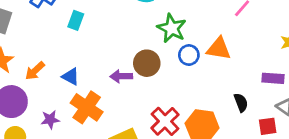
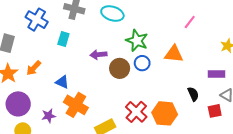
blue circle: (189, 55) -> (142, 63), moved
orange arrow: (35, 71) -> (34, 68), moved
purple arrow: (121, 76) -> (98, 55), moved

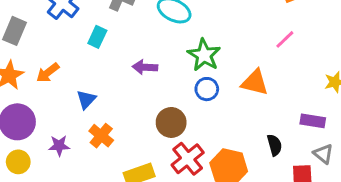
brown circle: (120, 68) -> (171, 122), moved
blue triangle: (62, 82) -> (86, 99), turned 40
orange cross: (76, 105) -> (101, 136), size x0.7

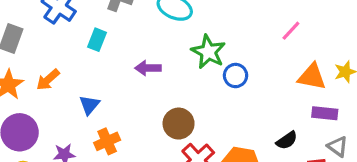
orange triangle: (255, 82) -> (312, 77), moved
blue circle: (207, 89) -> (236, 76), moved
orange cross: (101, 136) -> (107, 141), turned 30
black semicircle: (274, 145) -> (287, 140), turned 75

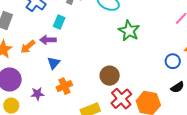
purple arrow: (148, 68) -> (48, 40), moved
blue circle: (236, 76) -> (173, 61), moved

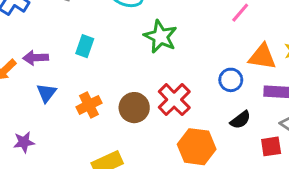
cyan rectangle: (59, 22) -> (85, 46), moved
orange cross: (64, 86) -> (89, 105), moved
red cross: (121, 99) -> (174, 100), moved

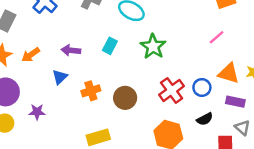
cyan rectangle: (85, 46) -> (110, 46), moved
purple arrow: (36, 58) -> (71, 50), moved
red cross: (174, 100) -> (172, 90), moved

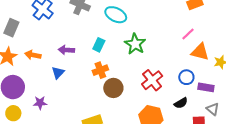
orange arrow: (31, 55) -> (33, 55), turned 49
orange triangle: (229, 73) -> (200, 52), moved
blue circle: (202, 87) -> (186, 77), moved
orange cross: (91, 91) -> (100, 70), moved

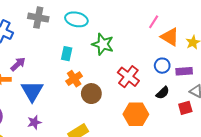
purple arrow: (66, 50) -> (18, 64), moved, turned 147
orange triangle: (200, 52) -> (170, 37), turned 30
blue triangle: (58, 73) -> (32, 91), size x1.6
purple star: (40, 103) -> (34, 122), moved

